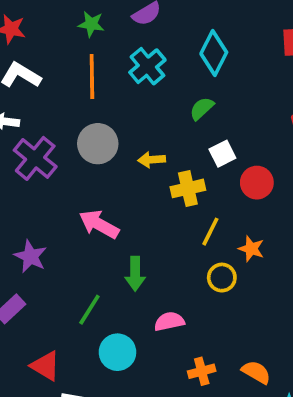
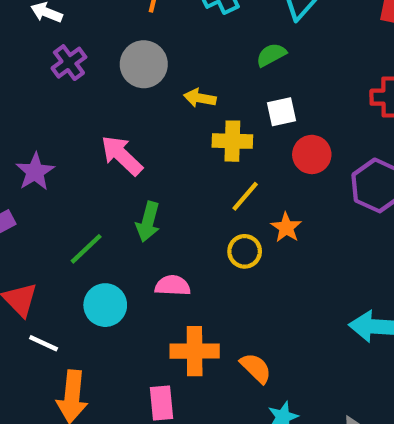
purple cross: (35, 158) -> (69, 63), size x0.7
orange cross: (202, 371) -> (195, 351), size x1.5

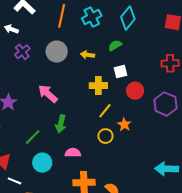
yellow arrow: (200, 98) -> (87, 55), moved

